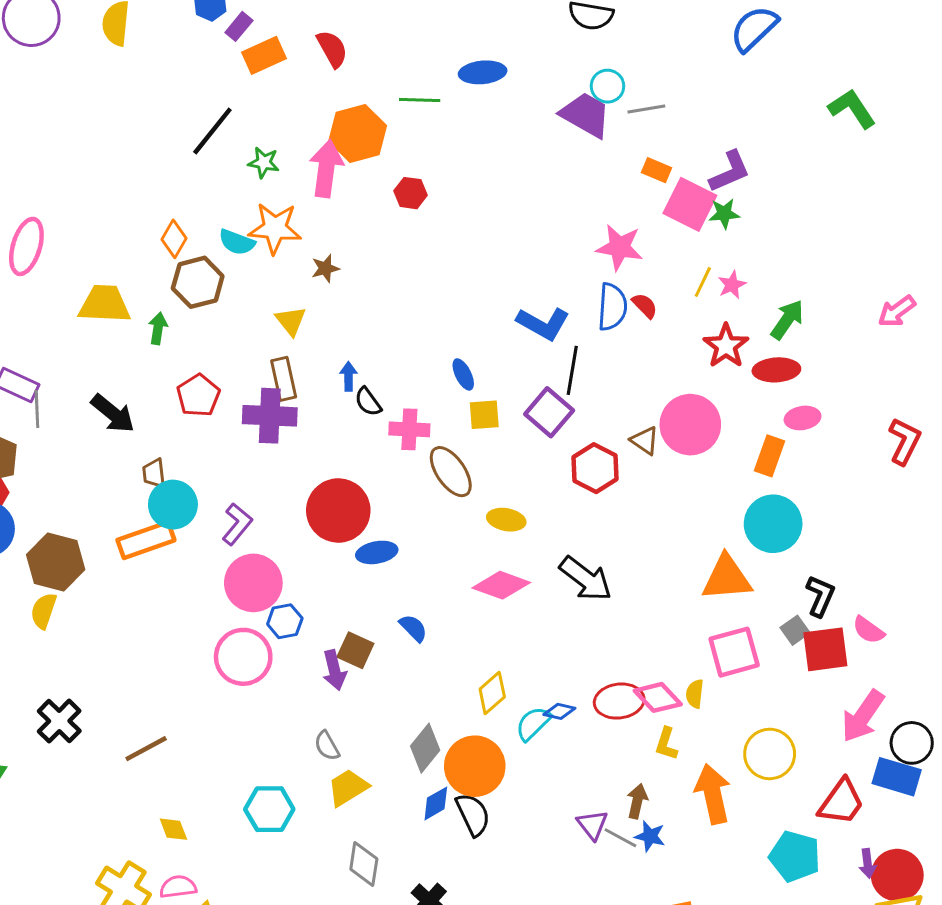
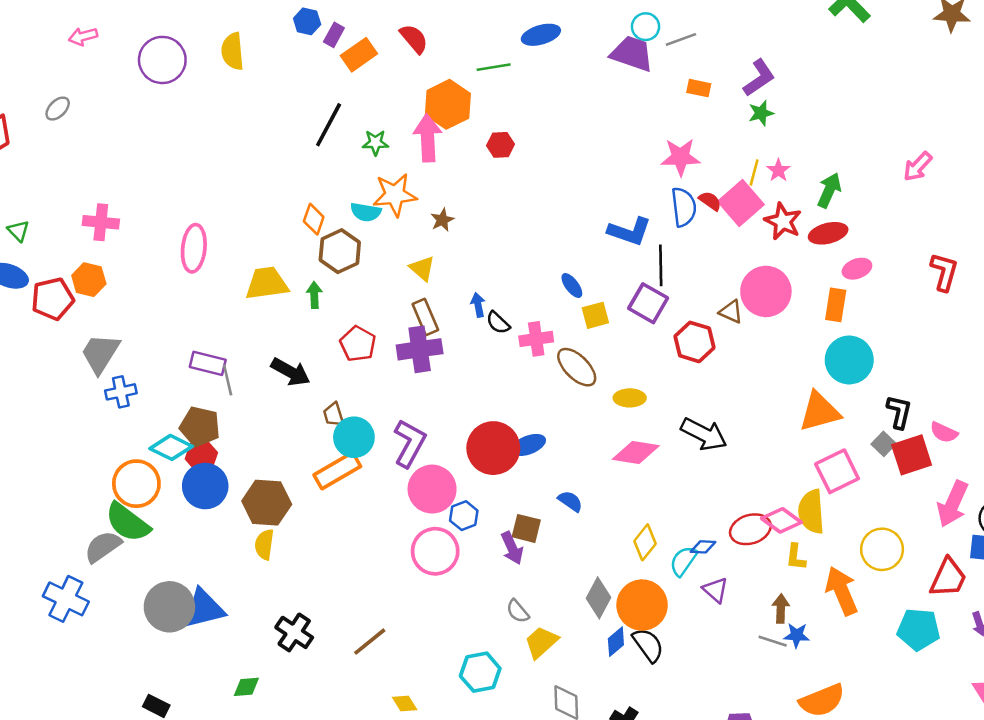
pink square: (690, 204) -> (741, 203), moved, turned 33
red circle: (338, 510) -> (493, 448), moved
purple L-shape: (237, 524) -> (410, 443), size x1.4
yellow semicircle: (695, 694) -> (811, 512), size x1.8
purple triangle: (592, 825) -> (715, 590), moved

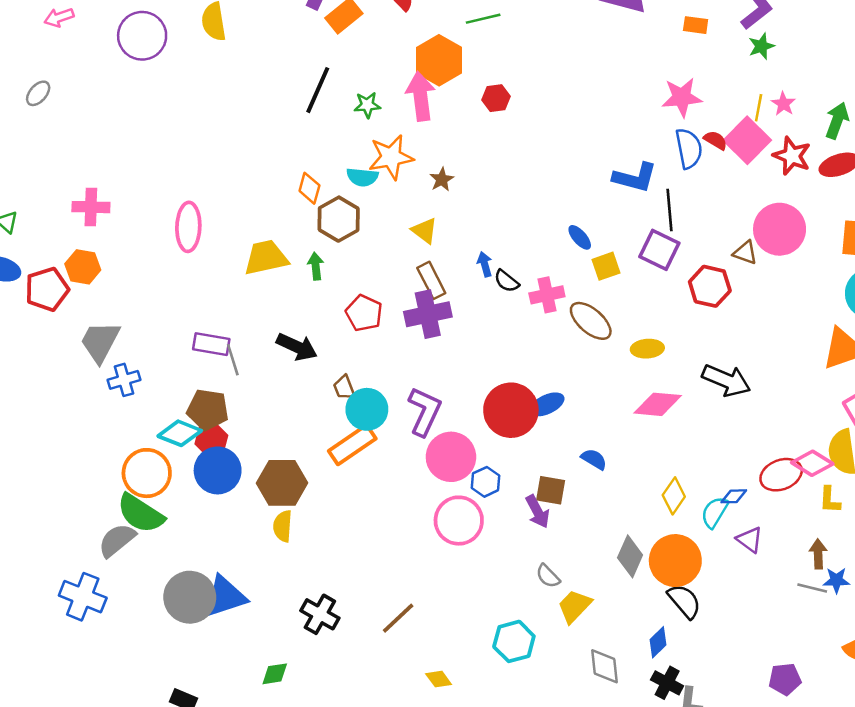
blue diamond: (616, 642) -> (658, 642), moved

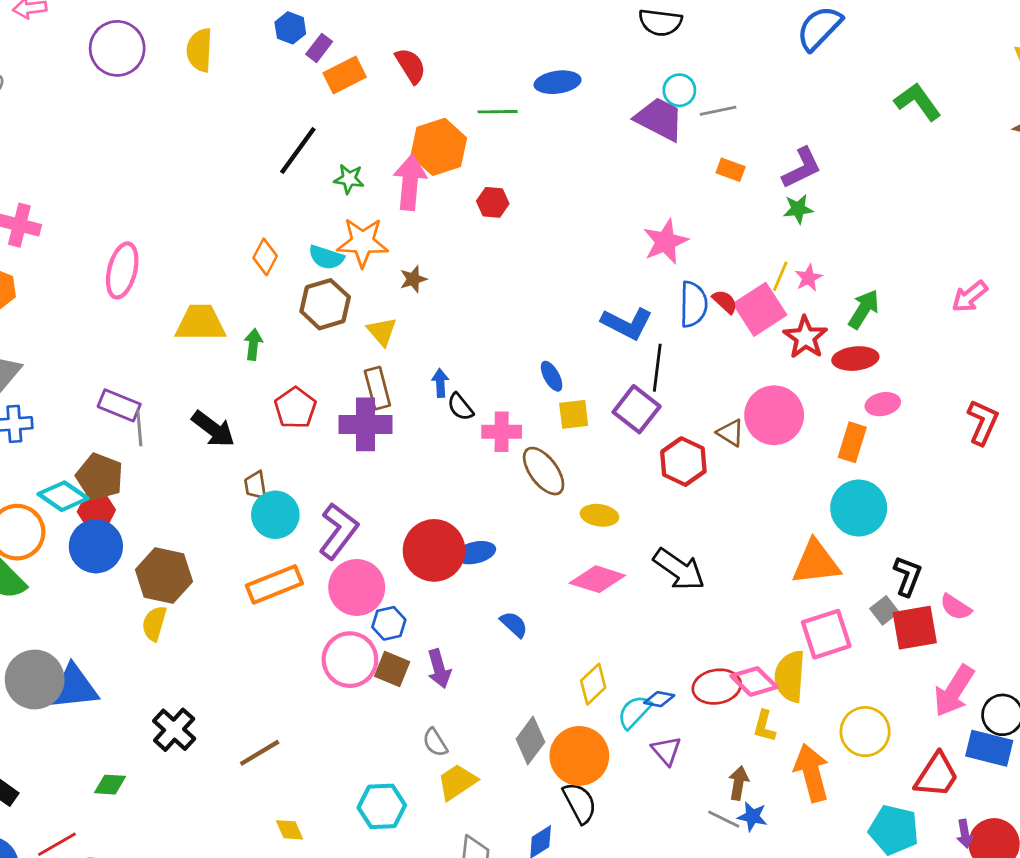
pink star: (682, 97) -> (665, 242), moved, turned -30
brown hexagon: (339, 219) -> (325, 304), moved
orange rectangle: (352, 445) -> (274, 584), moved
brown square: (551, 490) -> (392, 669), moved

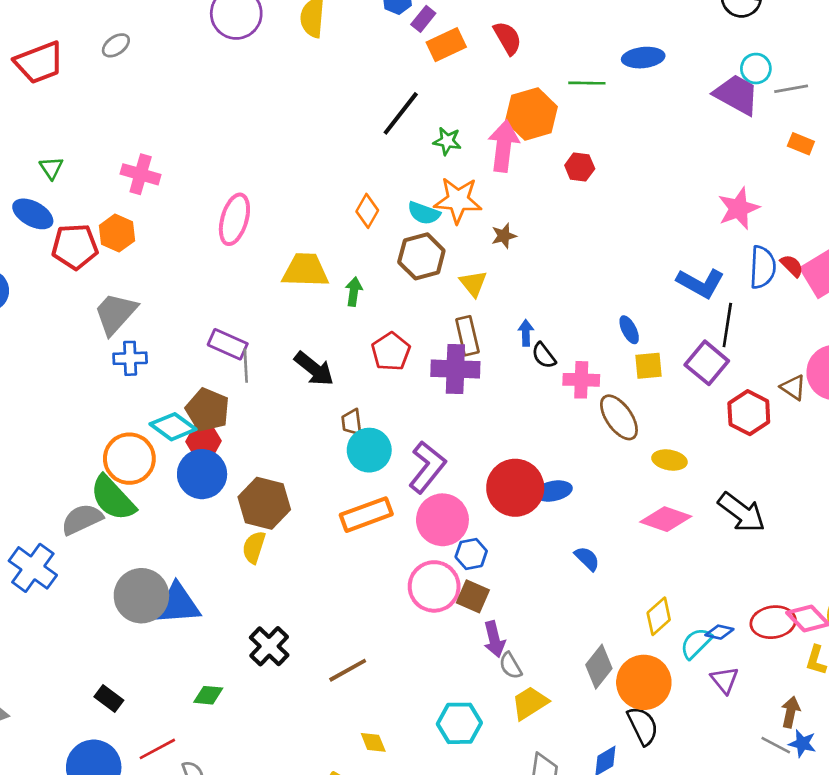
purple arrow: (439, 669) -> (494, 639), moved

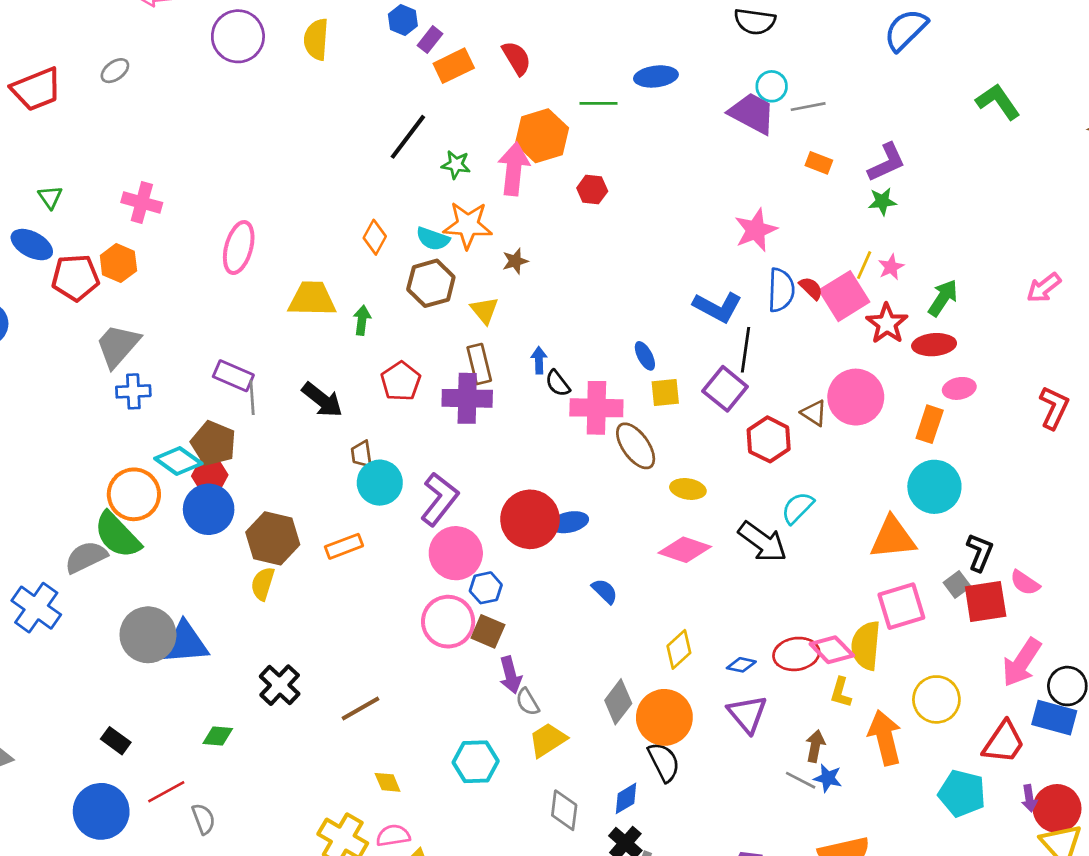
pink cross: (581, 380) -> (596, 408), size x1.4
orange rectangle: (366, 515) -> (344, 546), moved, size x0.7
cyan semicircle: (696, 643) -> (798, 508), moved
purple triangle: (725, 680) -> (747, 714), size x1.4

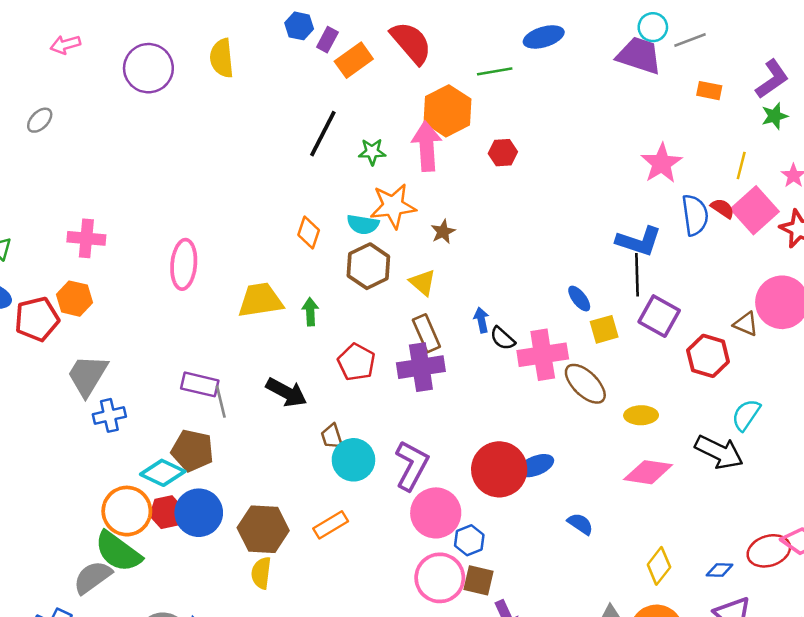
red semicircle: (517, 58) -> (411, 43), size x1.4
yellow line: (864, 265) -> (741, 166), moved
black line: (746, 350) -> (637, 275), moved
red hexagon: (210, 476) -> (167, 512), moved

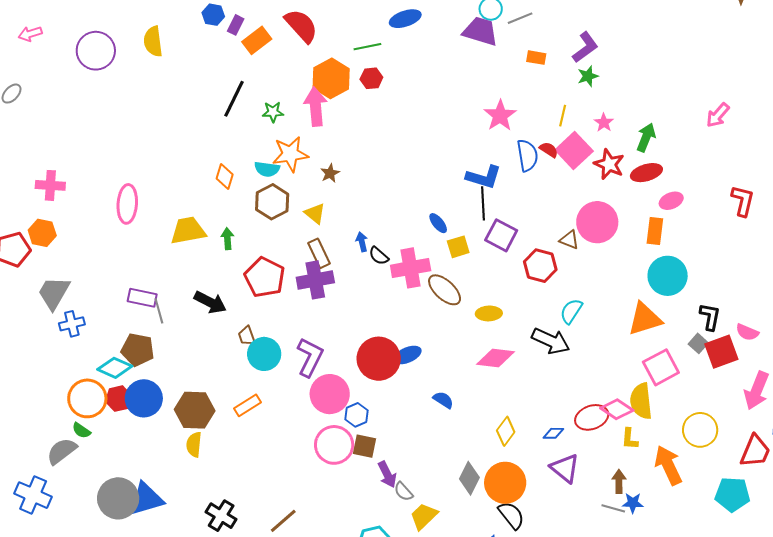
red hexagon: (503, 153) -> (371, 78), moved
red pentagon: (356, 362) -> (265, 277), size x1.4
green semicircle: (118, 552) -> (81, 430), size x0.5

